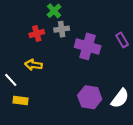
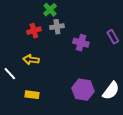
purple cross: (88, 46) -> (81, 43), size x0.7
yellow rectangle: (21, 100) -> (32, 95), moved

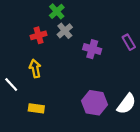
gray cross: (57, 27) -> (65, 31), turned -32
yellow arrow: (31, 60) -> (35, 68), turned 70

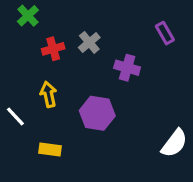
green cross: (57, 11) -> (28, 16), moved
purple rectangle: (129, 42) -> (165, 33), moved
purple hexagon: (94, 103) -> (97, 113), moved

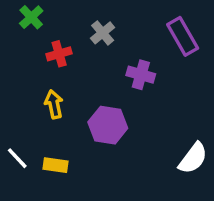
purple rectangle: (165, 33) -> (183, 36), size x1.5
gray cross: (89, 42) -> (103, 33), moved
white line: (15, 116) -> (17, 158), moved

